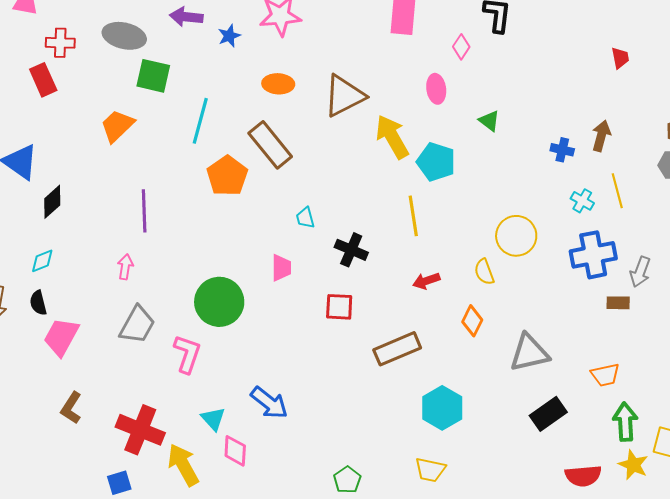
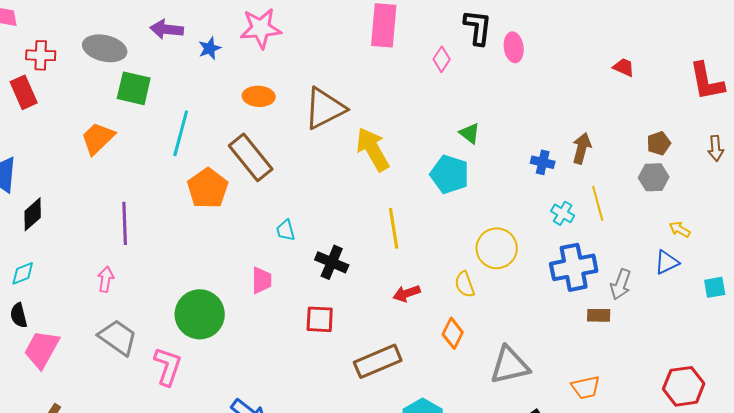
red trapezoid: (620, 58) -> (624, 67), moved, turned -55
pink ellipse: (436, 89) -> (514, 47), moved
cyan pentagon: (436, 162) -> (450, 174), moved
gray trapezoid: (137, 325) -> (118, 337), turned -84

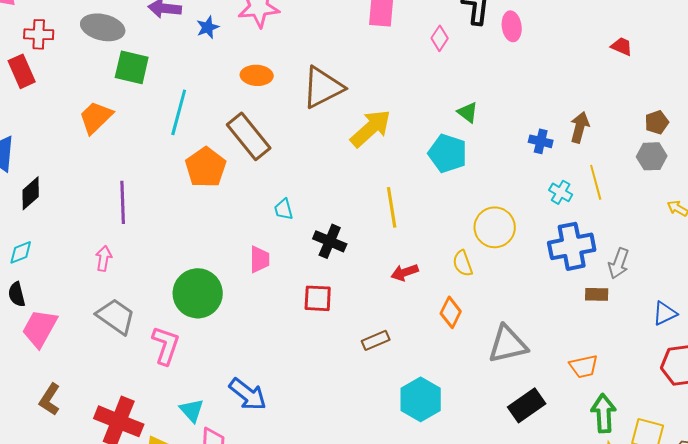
yellow arrow: (373, 149) -> (371, 128), turned 78
blue triangle: (667, 262) -> (665, 313), moved
brown rectangle: (378, 361) -> (376, 340), size x0.6

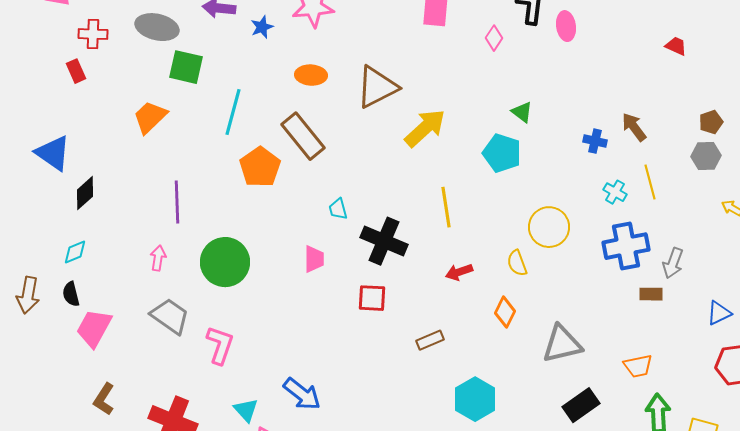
red rectangle: (22, 71) -> (76, 71), size x0.7
brown arrow: (580, 127) -> (634, 127), turned -52
black cross: (330, 241) -> (384, 241), size x1.4
green circle: (198, 293) -> (225, 262), moved

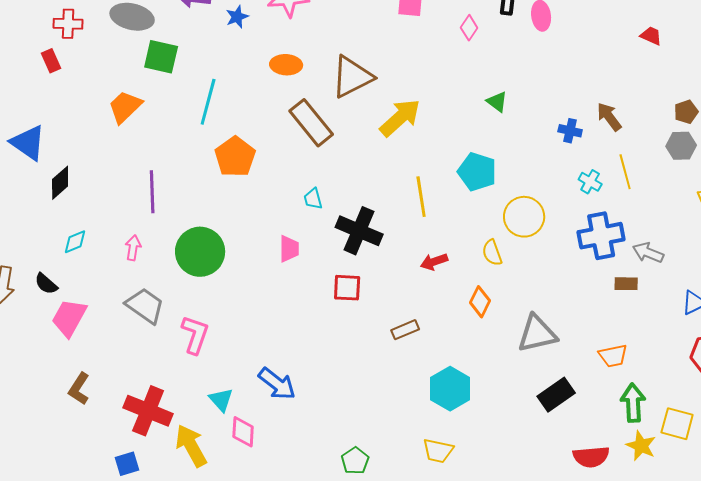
brown rectangle: (303, 136) -> (311, 123), moved
cyan pentagon: (502, 153) -> (477, 172), moved
cyan diamond: (75, 252) -> (75, 242), moved
gray arrow: (673, 263) -> (648, 253), turned 92
black semicircle: (71, 294) -> (46, 284), turned -35

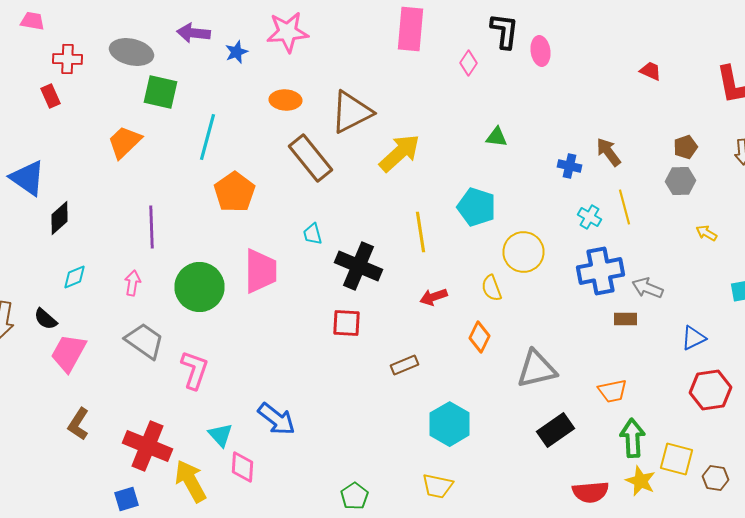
green triangle: (497, 102) -> (496, 137), turned -30
pink trapezoid: (289, 249) -> (260, 271), moved, size x1.6

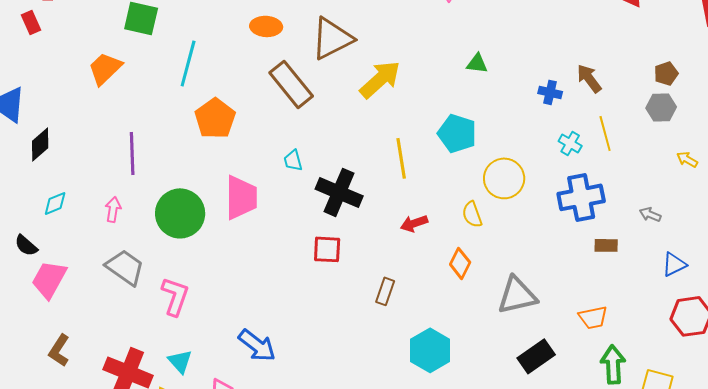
gray arrow: (648, 288) -> (650, 214), moved, size x0.7
brown rectangle: (404, 365) -> (385, 291), turned -48
cyan triangle: (220, 435) -> (180, 361), moved

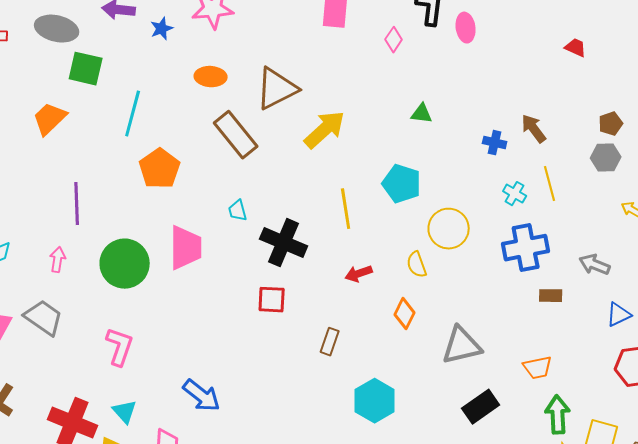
gray arrow: (650, 214) -> (595, 265), size x1.4
gray trapezoid: (125, 267) -> (44, 318), moved

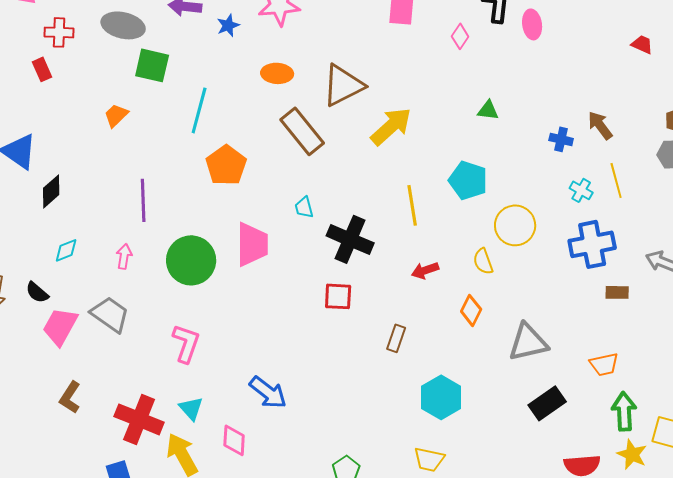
orange trapezoid: (50, 119) -> (116, 115), size x0.7

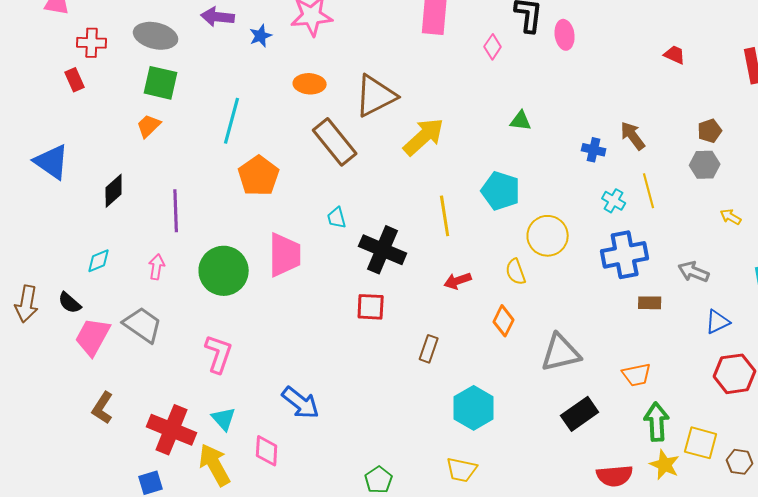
green square: (152, 65) -> (161, 83), moved
black diamond: (51, 191) -> (114, 191), moved

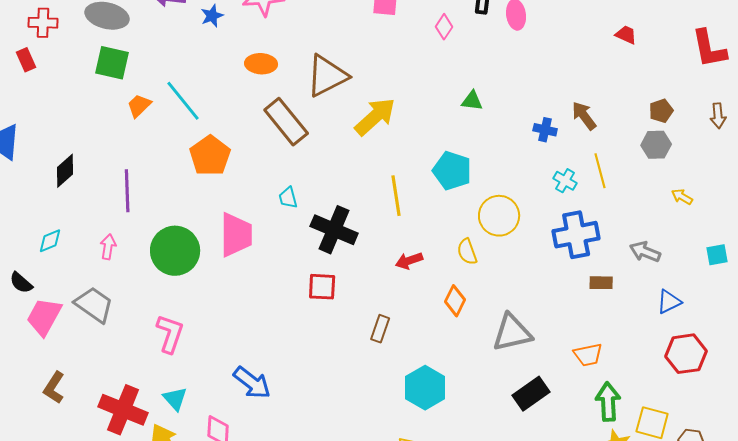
cyan line: (232, 121) -> (183, 101), turned -54
orange trapezoid: (149, 126) -> (139, 106), moved

